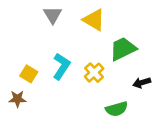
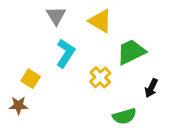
cyan L-shape: (61, 66) -> (65, 53), moved
black arrow: (142, 83) -> (151, 88), turned -48

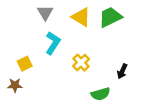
green trapezoid: (131, 52) -> (110, 17), moved
yellow square: (31, 79) -> (25, 64), turned 32

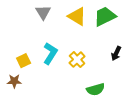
cyan L-shape: (53, 43) -> (50, 53), moved
black arrow: (122, 71) -> (116, 53), moved

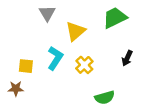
yellow triangle: (77, 16) -> (75, 31), moved, turned 48
yellow square: (24, 61) -> (26, 66), turned 32

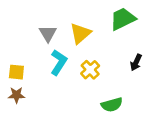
gray triangle: (47, 13) -> (48, 33), moved
yellow square: (26, 66) -> (16, 72), moved

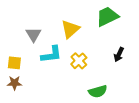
gray triangle: (48, 33) -> (33, 34), moved
cyan L-shape: (59, 62) -> (51, 54), turned 50

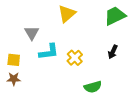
green trapezoid: (107, 17) -> (115, 16), moved
yellow triangle: (70, 29) -> (67, 14), moved

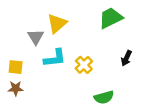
yellow triangle: (67, 14) -> (57, 23), moved
green trapezoid: (115, 16) -> (111, 18), moved

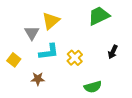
yellow square: (16, 67) -> (14, 60), turned 32
brown star: (16, 88) -> (38, 79), moved

